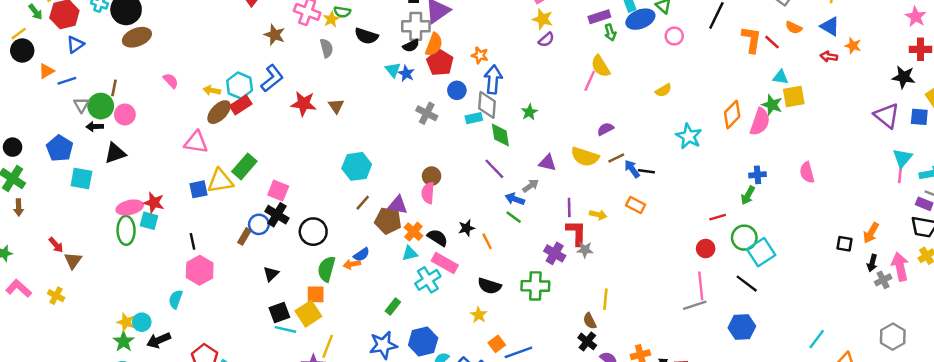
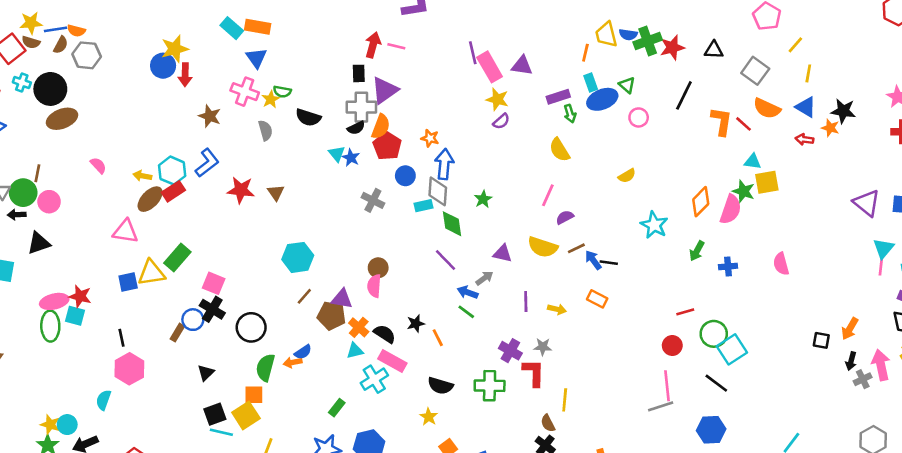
orange semicircle: (794, 28) -> (767, 108), size x1.5
black star: (904, 77) -> (843, 111), moved
pink line: (590, 81) -> (548, 195), moved
green arrow: (748, 195) -> (697, 251), moved
red L-shape: (576, 233) -> (534, 373), moved

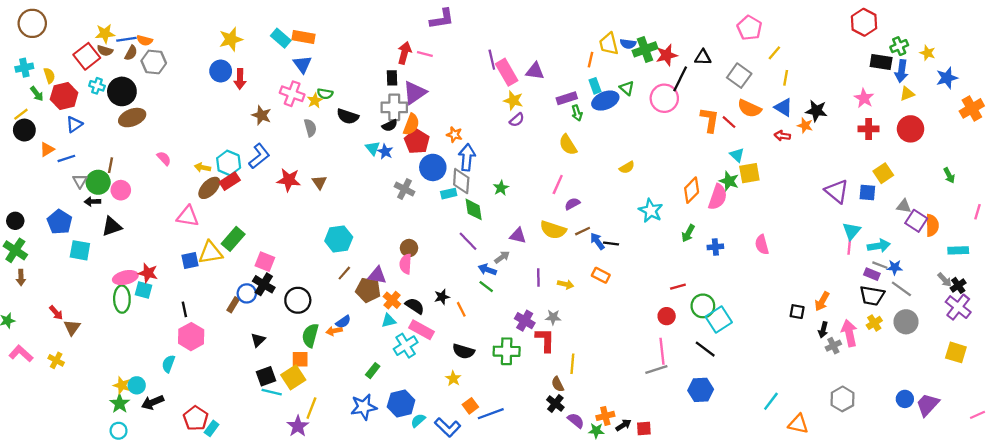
yellow star: (175, 49) -> (231, 39), moved
black line: (684, 95) -> (680, 79), moved
pink circle: (639, 117) -> (664, 98), moved, size x1.6
cyan triangle: (753, 162) -> (737, 155), turned 35
blue circle: (405, 176) -> (433, 167), size x1.5

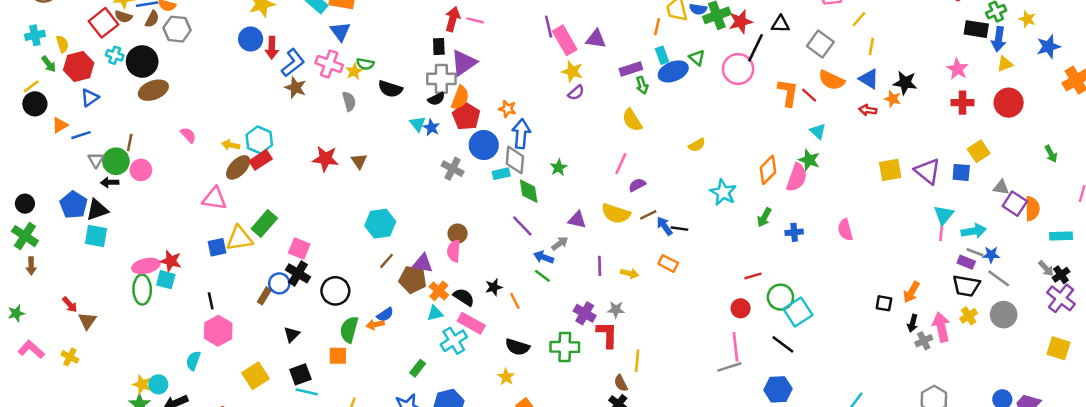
blue L-shape: (259, 156) -> (293, 63), moved
yellow square: (749, 173) -> (890, 170), moved
black triangle: (112, 226) -> (97, 210), moved
yellow square: (293, 377) -> (256, 376), moved

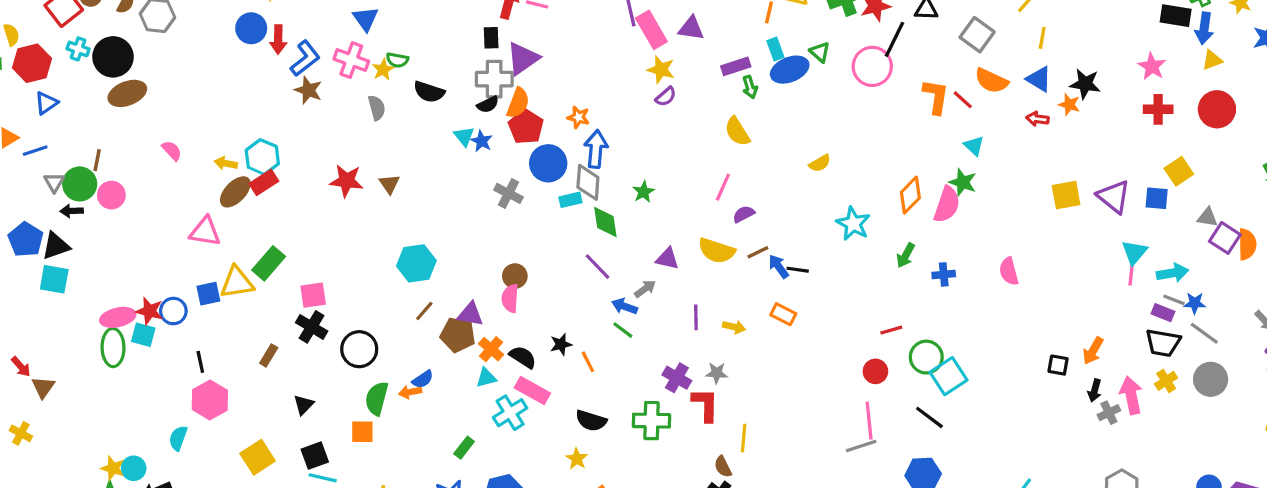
pink square: (299, 248) -> (313, 295), turned -30
blue circle: (279, 283) -> (173, 311), moved

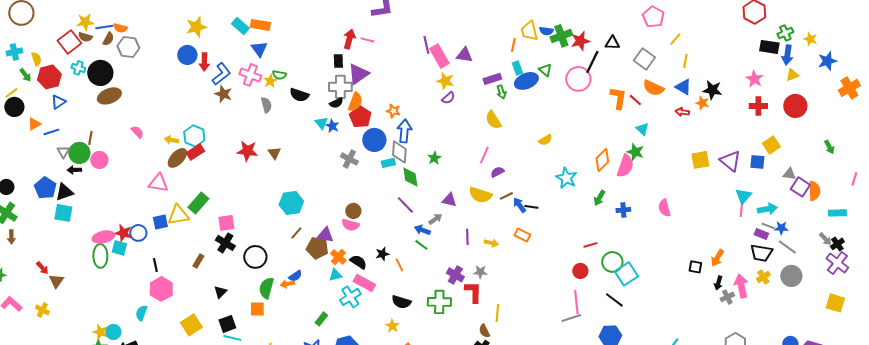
pink semicircle: (510, 298) -> (350, 225), turned -78

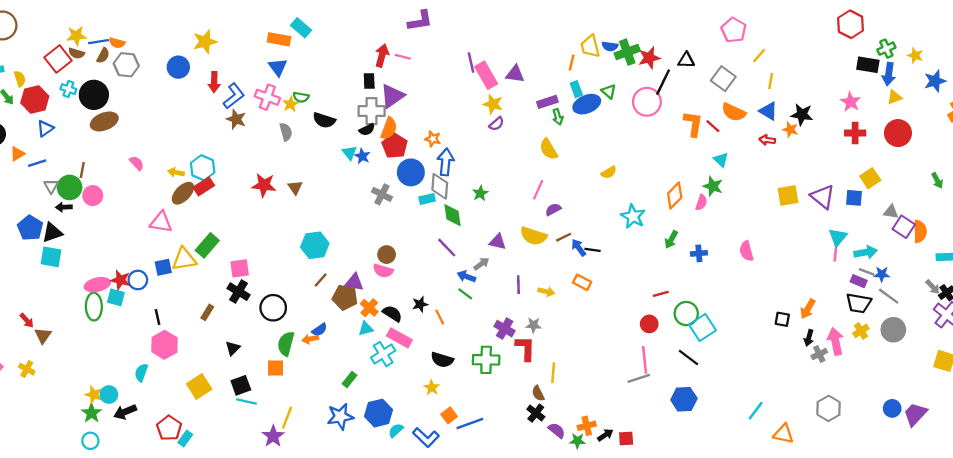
cyan rectangle: (240, 26) -> (301, 28), moved
blue circle: (187, 55) -> (178, 67), moved
pink semicircle: (625, 166) -> (701, 202), size x0.6

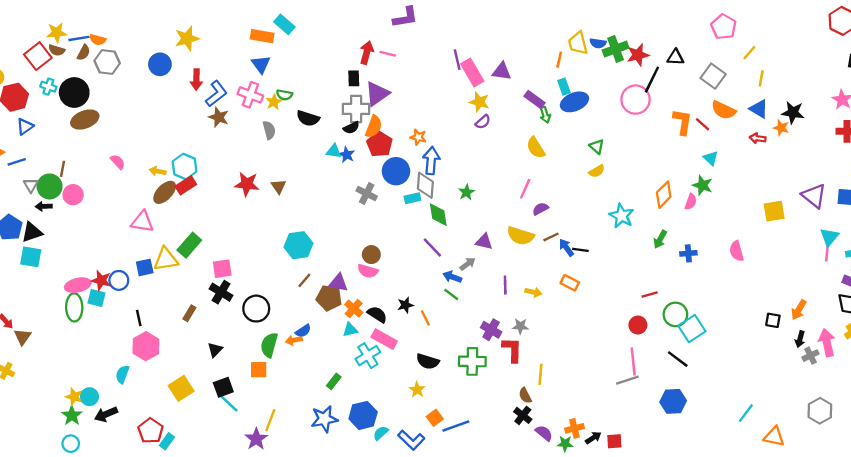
green triangle: (609, 91) -> (597, 147), moved
purple rectangle: (547, 102) -> (535, 100), turned 54
cyan triangle: (350, 153) -> (334, 151), turned -42
yellow square: (788, 196) -> (774, 211), moved
cyan line: (247, 401) -> (229, 404), turned 30

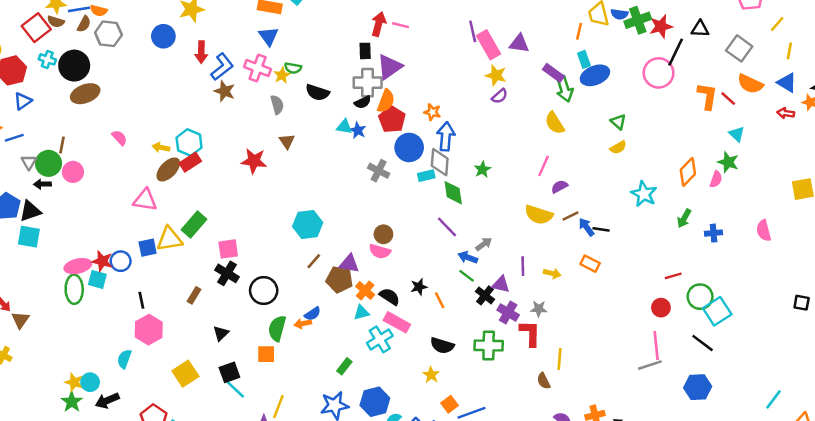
green arrow: (545, 115) -> (564, 89), size x1.5
brown triangle: (279, 186) -> (287, 141), moved
purple triangle: (484, 242) -> (501, 284), moved
black cross: (523, 415) -> (485, 295), moved

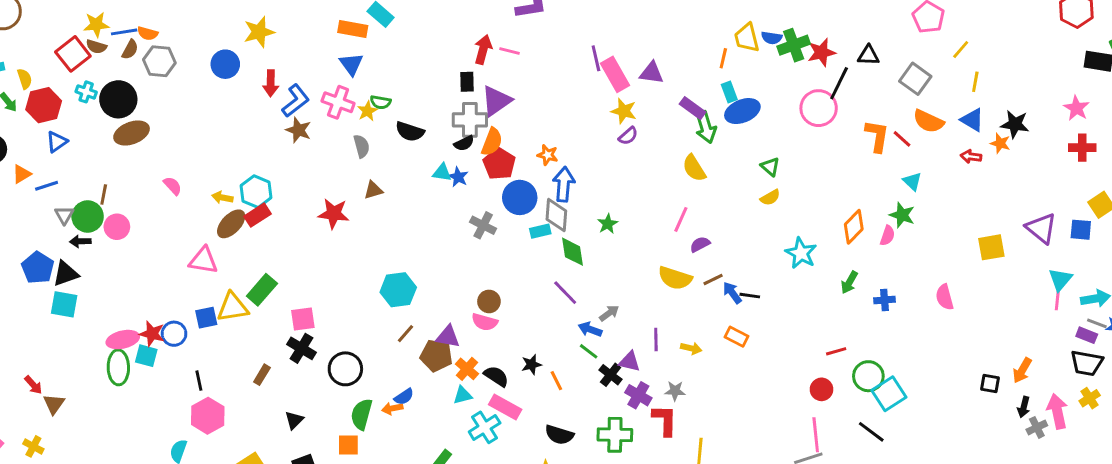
brown triangle: (287, 141) -> (373, 190), turned 49

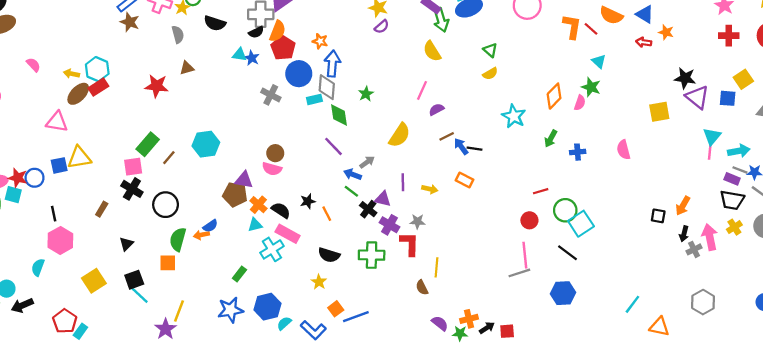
black star: (1015, 124) -> (685, 78), moved
yellow semicircle: (675, 278) -> (400, 135), moved, turned -75
green rectangle: (262, 290) -> (148, 144), moved
brown line: (405, 334) -> (169, 158), moved

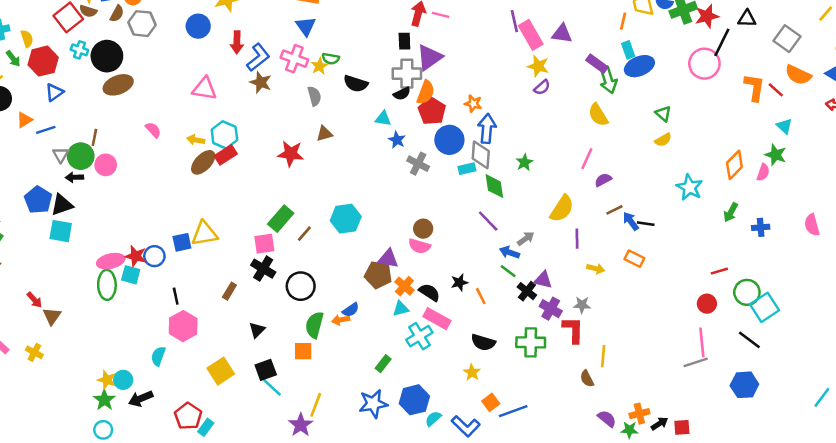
blue star: (252, 58) -> (397, 140), moved
pink triangle: (57, 122) -> (204, 89), moved
purple line: (403, 182) -> (577, 239), moved

